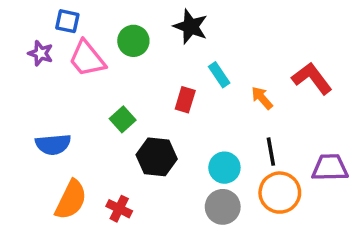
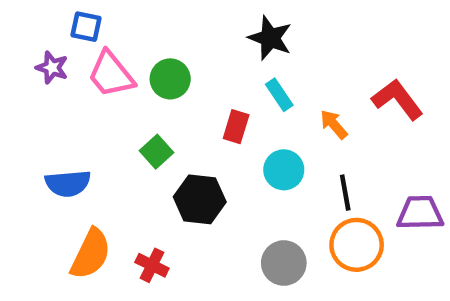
black star: (191, 27) -> (270, 38), moved
green circle: (133, 41) -> (170, 79), moved
cyan circle: (224, 168) -> (284, 170), moved

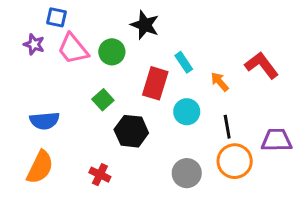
black star: (270, 38) -> (145, 25), moved
red rectangle: (236, 127) -> (155, 83), size x1.5
orange semicircle: (91, 254) -> (40, 167), moved

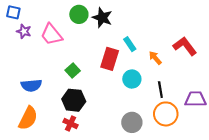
blue square: (56, 17) -> (13, 12), moved
green circle: (112, 52) -> (79, 14), moved
black hexagon: (131, 131) -> (74, 100), moved

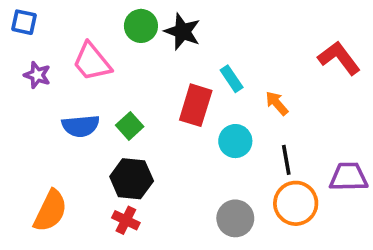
purple star: (24, 31) -> (37, 75), moved
red L-shape: (185, 46) -> (339, 58), moved
blue semicircle: (31, 85) -> (81, 126), moved

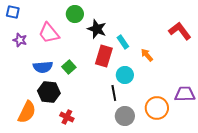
black star: (182, 32) -> (97, 29), moved
black line: (286, 160) -> (114, 93), moved
black hexagon: (132, 179) -> (49, 92), moved

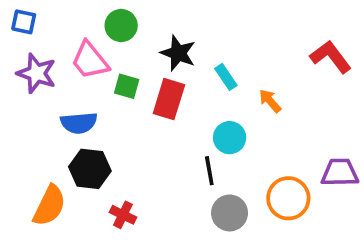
green circle: (75, 14) -> (121, 26), moved
purple star: (20, 40) -> (37, 73), size x1.5
red rectangle: (104, 56) -> (169, 99), moved
green square: (69, 67) -> (127, 86), moved, turned -32

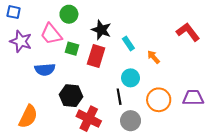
black hexagon: (90, 169) -> (71, 96), moved
orange circle: (288, 198) -> (159, 100), moved
red cross: (123, 215) -> (89, 119), moved, size x1.6

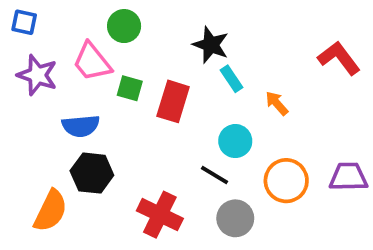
black star: (101, 30) -> (211, 45), moved
black hexagon: (71, 96) -> (92, 173), moved
black line: (119, 97) -> (215, 175), turned -49

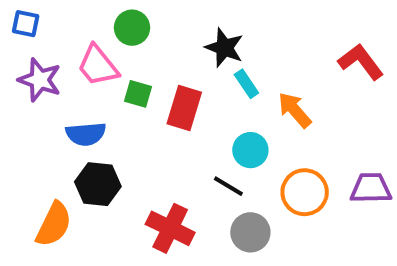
orange arrow: (277, 103) -> (295, 110), size x1.4

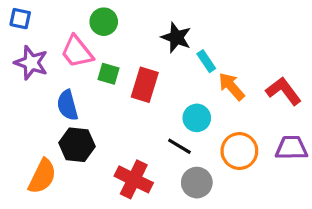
red L-shape: (361, 62) -> (284, 91), moved
cyan rectangle: (246, 84) -> (206, 61), moved
blue semicircle: (86, 134) -> (67, 105), turned 80

